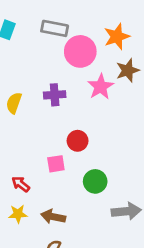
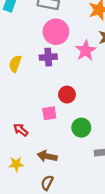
pink circle: (80, 51) -> (56, 32), moved
yellow star: (18, 214) -> (16, 164), moved

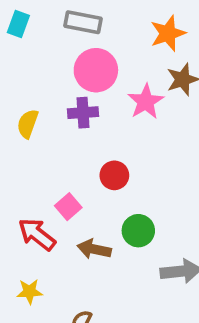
pink square: (49, 113) -> (68, 207), moved, turned -32
red arrow: (21, 130) -> (37, 234), size x1.5
brown arrow: (47, 156) -> (94, 249), moved

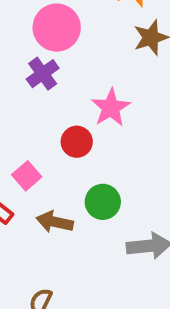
pink star: (146, 102) -> (111, 108), moved
purple cross: (83, 113) -> (43, 74), turned -32

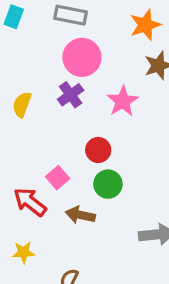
pink star: (111, 108) -> (123, 101), moved
green circle: (103, 202) -> (108, 184), moved

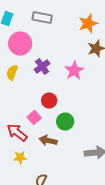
pink circle: (82, 57) -> (20, 44), moved
red circle: (98, 150) -> (49, 101), moved
yellow star: (23, 252) -> (20, 158), moved

